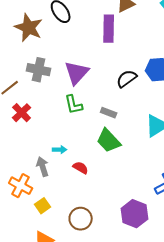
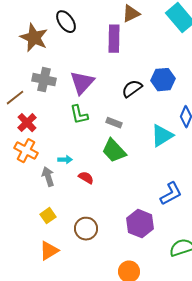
orange cross: (21, 186) -> (26, 151), moved

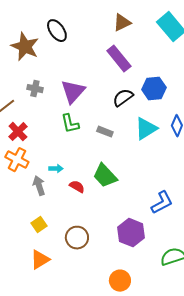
purple rectangle: (114, 39) -> (119, 59), moved, turned -40
gray cross: (44, 80) -> (35, 89), size x0.7
cyan triangle: (162, 136) -> (146, 129), moved
green trapezoid: (114, 151) -> (105, 176), moved

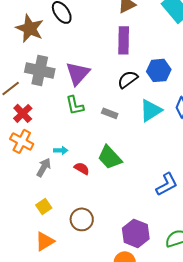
purple rectangle: (119, 59) -> (124, 40), turned 40
gray cross: (35, 89) -> (40, 70), size x1.8
gray arrow: (39, 186) -> (44, 167), turned 48
purple hexagon: (131, 233) -> (136, 233), moved

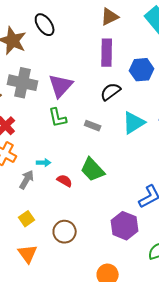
blue hexagon: (159, 70) -> (142, 70), moved
purple hexagon: (136, 233) -> (125, 226), moved
orange triangle: (45, 241) -> (28, 254), turned -35

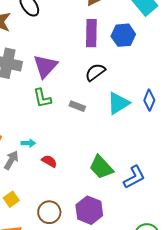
blue hexagon: (142, 70) -> (123, 35), moved
green trapezoid: (93, 170) -> (101, 167), moved
purple hexagon: (125, 226) -> (89, 210), moved

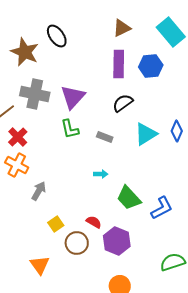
cyan arrow: (28, 143) -> (101, 174), moved
red semicircle: (49, 161) -> (94, 222), moved
yellow square: (11, 199) -> (56, 224), moved

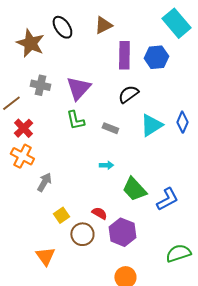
brown triangle: (122, 28) -> (103, 25), moved
gray cross: (35, 94) -> (40, 85), size x0.7

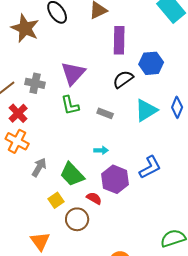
blue hexagon: (156, 57) -> (151, 63), moved
gray cross: (40, 85) -> (35, 83), moved
green trapezoid: (134, 189) -> (72, 174), moved
blue L-shape: (167, 199) -> (150, 167), moved
purple hexagon: (122, 232) -> (115, 179), moved

